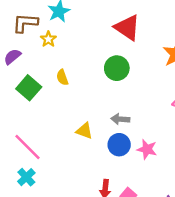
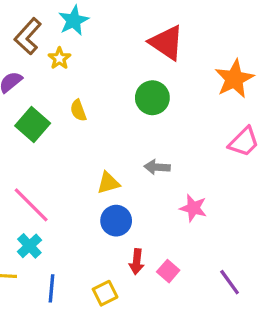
brown L-shape: (25, 23) -> (28, 36), turned -52
yellow triangle: (84, 131) -> (108, 183), turned -36
blue circle: (119, 145) -> (116, 221), moved

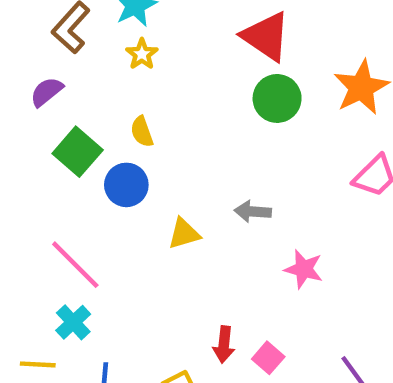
yellow star: (59, 58) -> (142, 54), moved
green circle: (152, 98) -> (277, 98), moved
blue circle: (116, 221) -> (126, 185), moved

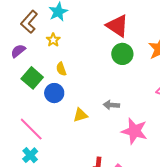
yellow star: (142, 54) -> (53, 40), moved
pink star: (304, 269) -> (134, 131), size x1.5

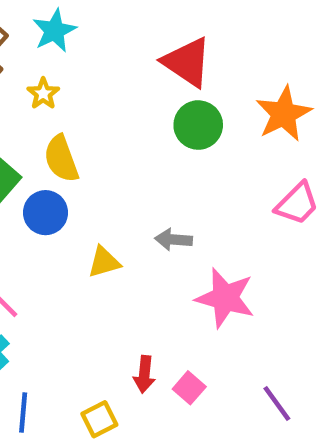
yellow semicircle: (61, 69) -> (61, 159), size x1.5

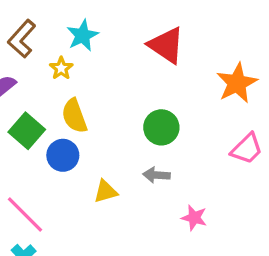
cyan star: (54, 31) -> (83, 35), moved
green circle: (198, 125) -> (161, 127), moved
pink star: (225, 298) -> (194, 218), size x0.6

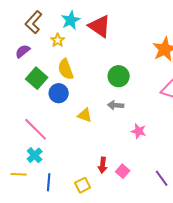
red triangle: (166, 45) -> (100, 26), moved
yellow triangle: (106, 191) -> (85, 115), turned 35

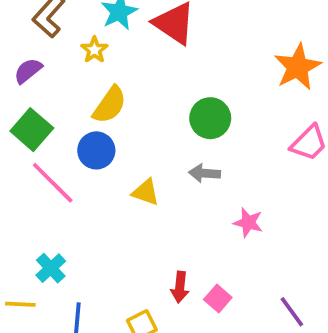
yellow semicircle: (66, 69) -> (110, 105), turned -125
green square: (37, 78) -> (32, 130), moved
pink line: (36, 129) -> (53, 183), moved

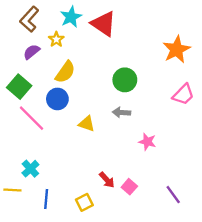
purple semicircle: (28, 71) -> (32, 52), moved
red arrow: (180, 287) -> (107, 180), turned -48

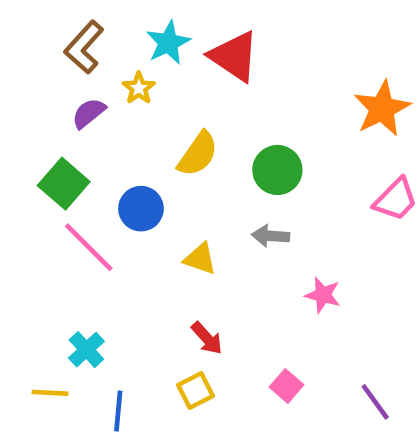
yellow semicircle: (65, 72) -> (198, 154), moved
red arrow: (107, 180) -> (207, 338), moved
yellow square: (84, 202) -> (196, 391), moved

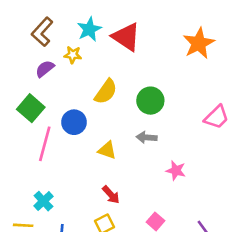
yellow star: (139, 88) -> (73, 55), turned -30
orange star: (382, 109) -> (199, 43), moved
pink line: (89, 247) -> (45, 144), turned 60

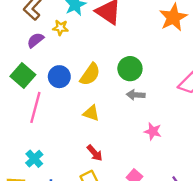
yellow semicircle: (106, 92) -> (90, 74), moved
blue circle: (74, 122) -> (59, 77), moved
gray arrow: (147, 137) -> (136, 95), moved

